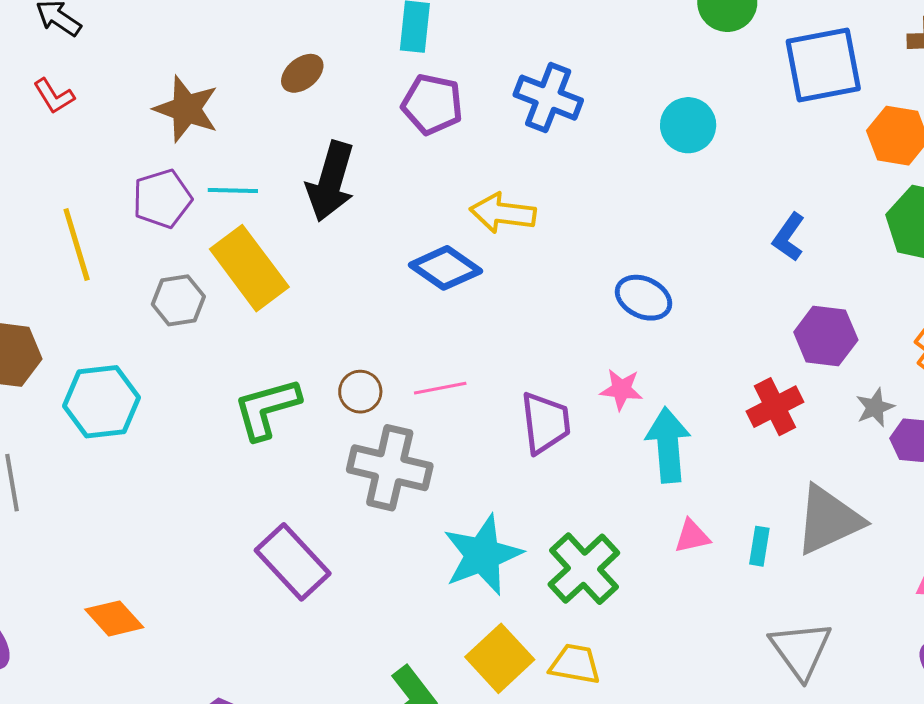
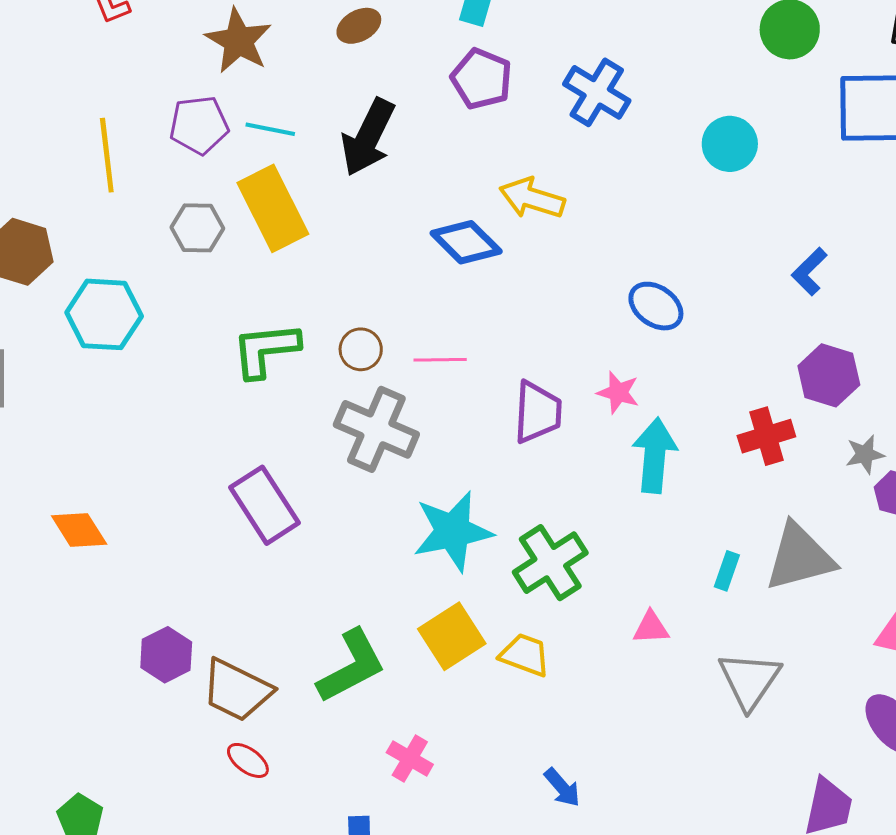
pink triangle: (692, 536) -> (651, 628), moved

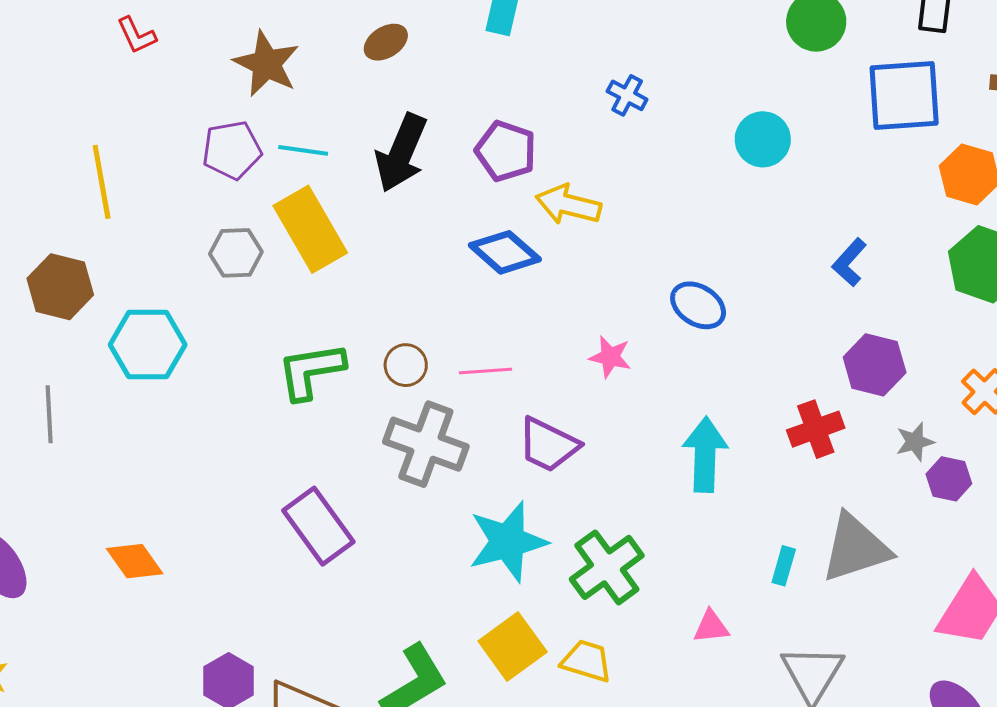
purple pentagon: (482, 79) -> (506, 151), moved
blue cross: (597, 92) -> (627, 95), size x0.6
yellow line: (107, 155) -> (102, 182), moved
pink star: (618, 393) -> (610, 357), moved
purple trapezoid: (538, 412) -> (548, 445), moved, turned 116

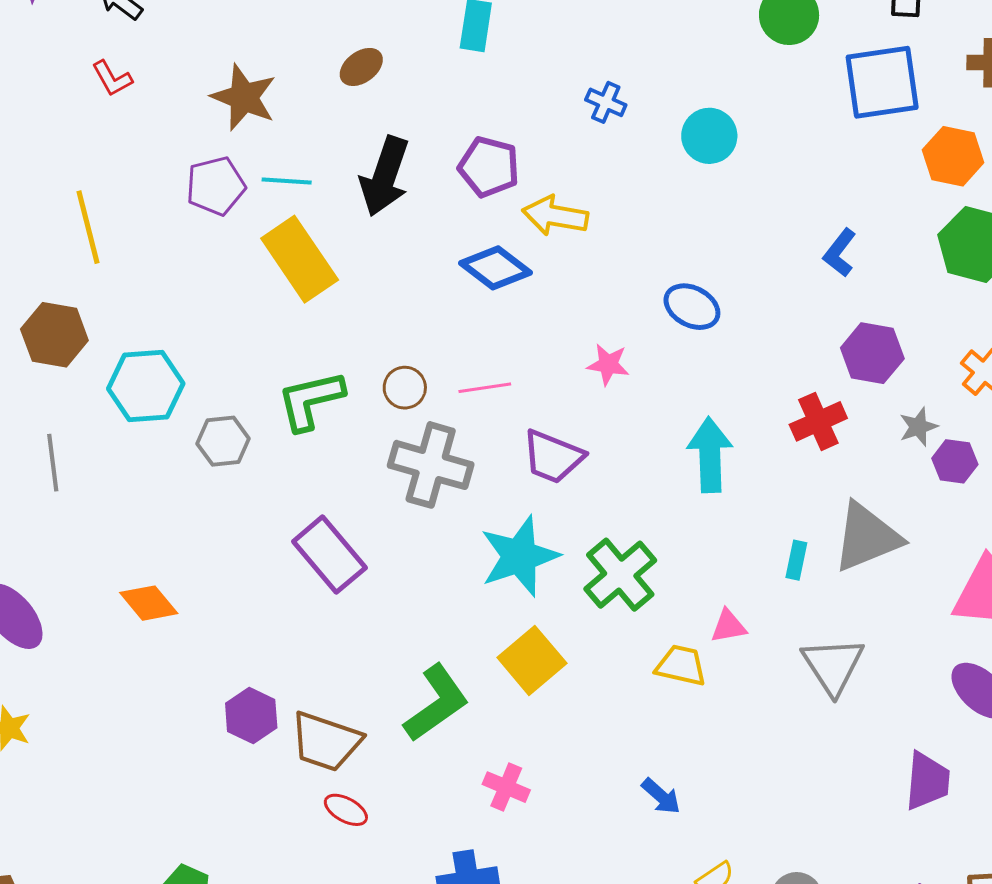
cyan circle: (763, 139) -> (709, 136), moved
gray hexagon: (236, 253) -> (223, 441), moved
yellow trapezoid: (587, 661) -> (681, 666), moved

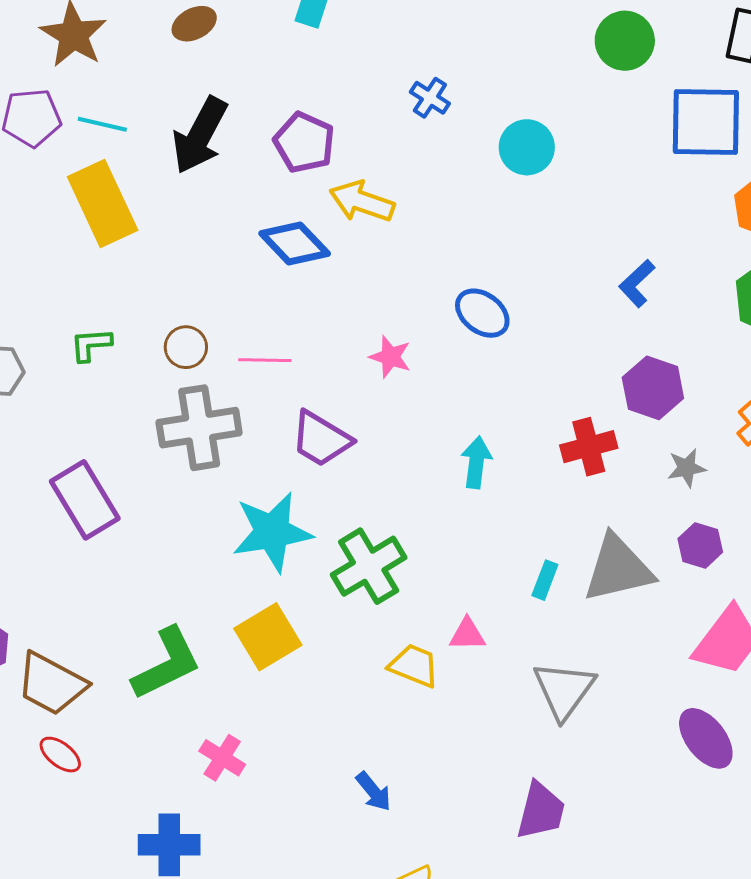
green L-shape: (311, 400) -> (91, 345), size x0.6
cyan arrow: (710, 455) -> (476, 462), size x0.7
purple hexagon: (955, 461) -> (700, 545), moved
gray cross: (431, 465) -> (199, 428), turned -34
purple trapezoid: (927, 781) -> (541, 811), moved

